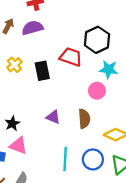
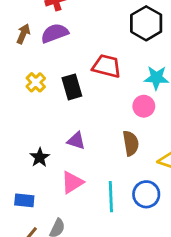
black hexagon: (97, 40) -> (146, 23), moved
purple triangle: (53, 117) -> (76, 141), moved
pink triangle: (18, 146) -> (72, 182), moved, turned -48

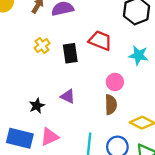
pink circle: (144, 106) -> (115, 82), moved
pink triangle: (72, 182) -> (49, 137), moved
blue rectangle: (24, 200) -> (20, 138), size x1.6

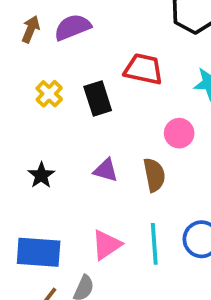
brown semicircle: (111, 105) -> (154, 175), moved
black star: (37, 106) -> (41, 175), moved
pink triangle: (49, 137) -> (107, 245), moved

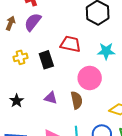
purple semicircle: (72, 27) -> (33, 22), turned -30
yellow cross: (49, 94) -> (20, 57), turned 32
pink circle: (179, 133) -> (90, 78), size x1.5

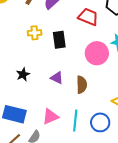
red trapezoid: (71, 44) -> (88, 17), moved
pink circle: (90, 78) -> (97, 53), moved

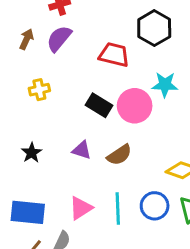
black rectangle: (59, 40) -> (99, 105), moved, turned -42
brown semicircle: (82, 85) -> (119, 155), turned 66

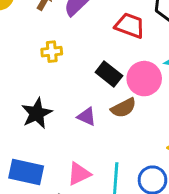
black star: (32, 153) -> (37, 113), size x1.5
brown semicircle: (119, 155) -> (123, 108), moved

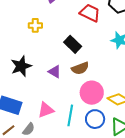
pink circle: (144, 79) -> (92, 93), moved

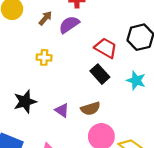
black rectangle: (73, 44) -> (100, 74), moved

